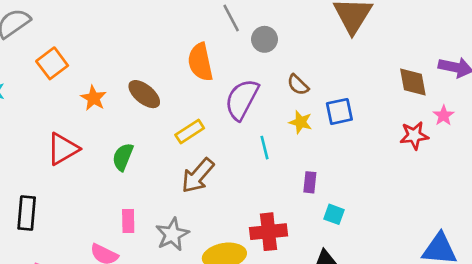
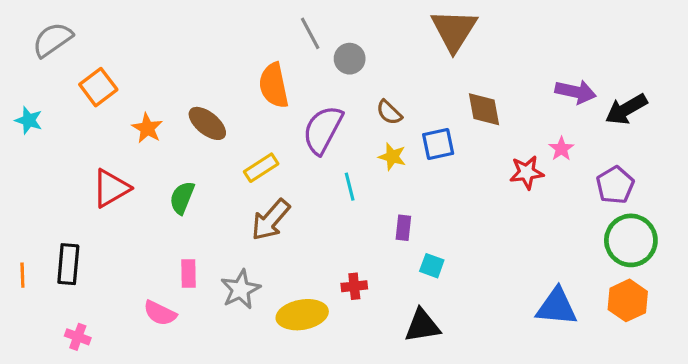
brown diamond: (413, 82) -> (484, 109), moved
red cross: (269, 232) -> (354, 286), size x0.6

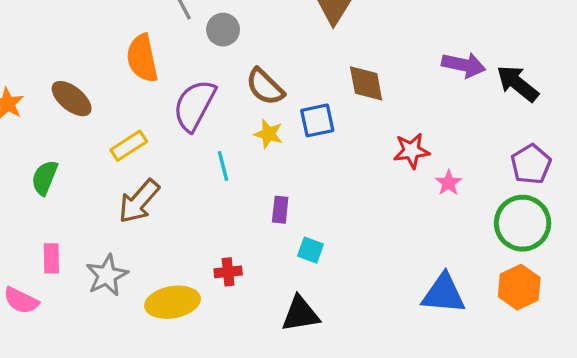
black arrow: (626, 109) -> (517, 83), turned 69
brown semicircle: (389, 112) -> (265, 87), size x1.4
pink star: (561, 149) -> (449, 183), moved
purple pentagon: (615, 185) -> (531, 164), moved

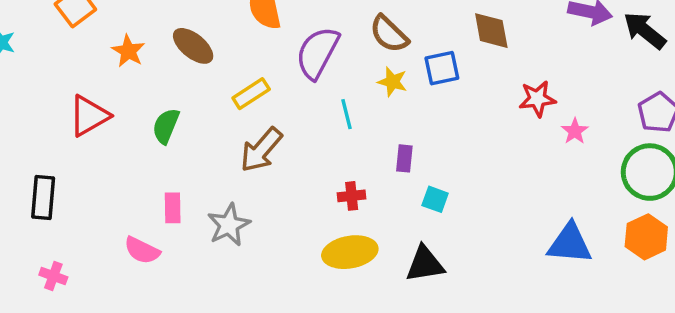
red cross: (228, 272) -> (352, 196), moved
yellow ellipse: (173, 302) -> (350, 252), moved

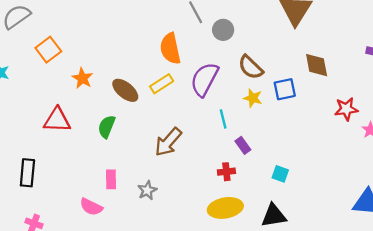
brown ellipse: (193, 46) -> (125, 90), moved
yellow rectangle: (251, 94) -> (162, 84), moved
red triangle: (89, 116) -> (57, 120), turned 32
purple rectangle: (404, 158) -> (243, 145), moved, turned -42
gray star: (229, 225) -> (147, 190), size x0.7

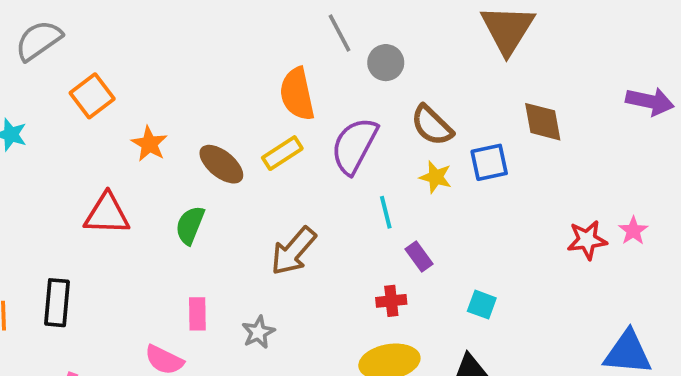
red star: (346, 109) -> (587, 240), moved

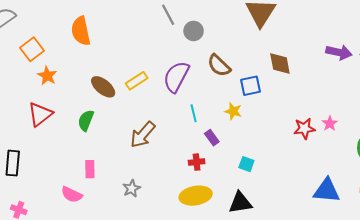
orange semicircle: (297, 94) -> (81, 31), moved
orange star: (149, 144) -> (47, 76), moved
yellow star: (436, 177) -> (233, 111), moved
red triangle: (107, 214) -> (40, 114), turned -40
gray star: (258, 332) -> (132, 188), moved

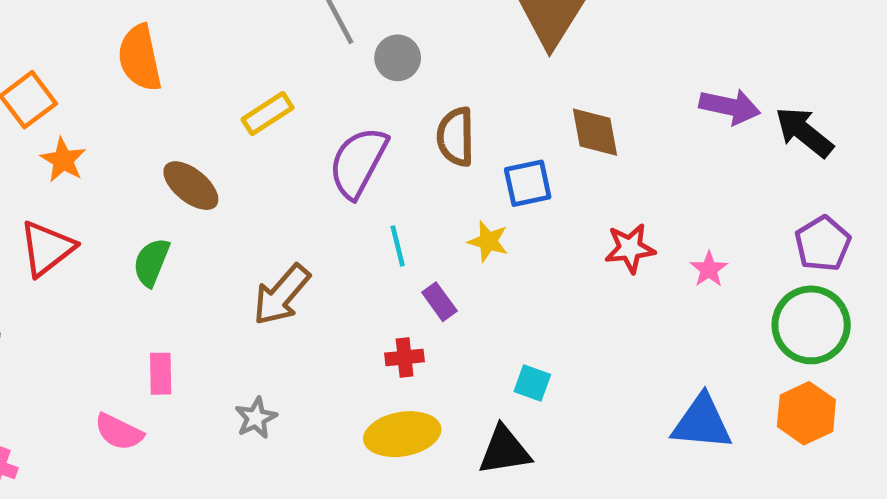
brown semicircle: (219, 66) -> (456, 137), turned 45
yellow rectangle: (137, 81) -> (268, 114), moved
red star: (304, 129) -> (630, 248), moved
cyan square: (246, 164) -> (532, 383), moved

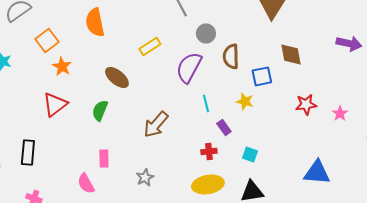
gray circle: (398, 58) -> (206, 33), moved
cyan square: (532, 383) -> (250, 154), moved
blue triangle: (702, 423) -> (317, 172), moved
pink semicircle: (119, 432) -> (86, 183), turned 35

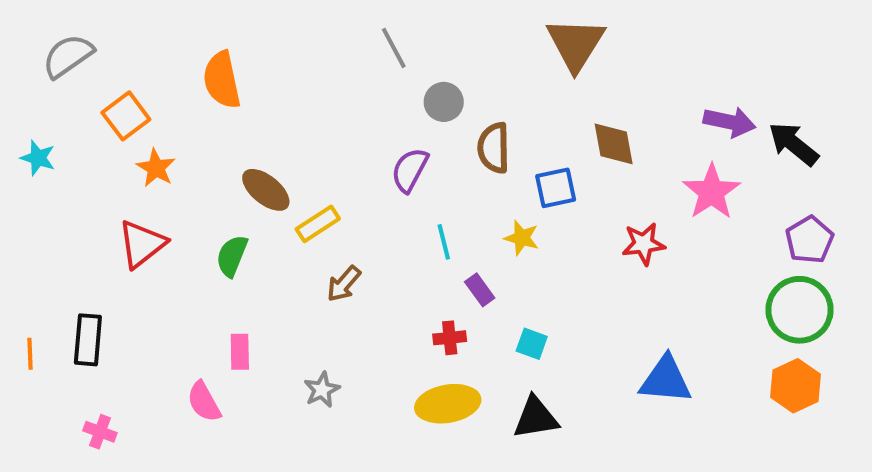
yellow rectangle: (150, 46) -> (318, 224), moved
purple semicircle: (189, 67) -> (410, 170), size x0.7
pink star: (340, 113) -> (712, 192), moved, size x1.8
brown arrow: (156, 124) -> (344, 284), size x0.7

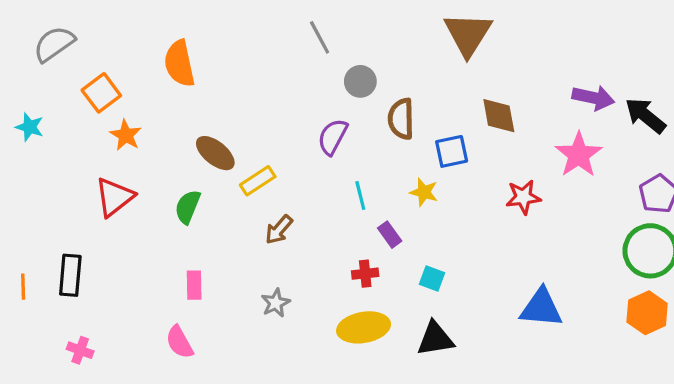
gray star: (322, 390) -> (276, 303), moved
pink semicircle: (204, 402) -> (179, 342), moved

